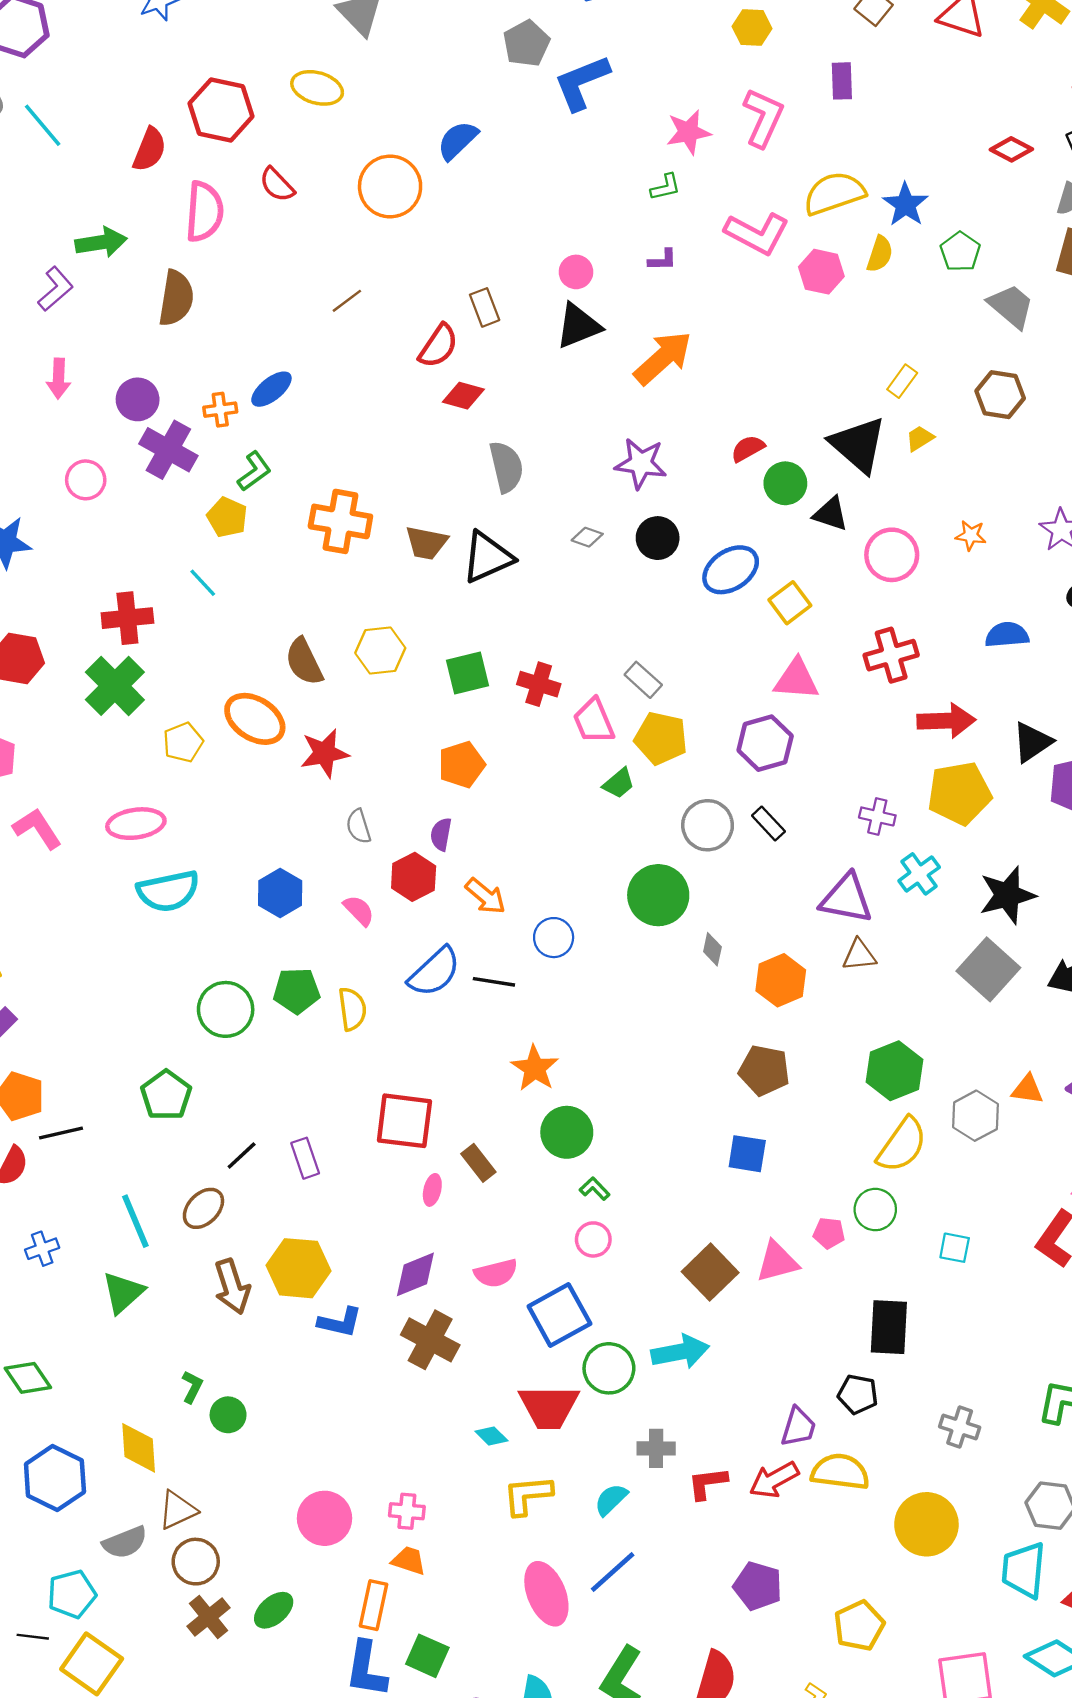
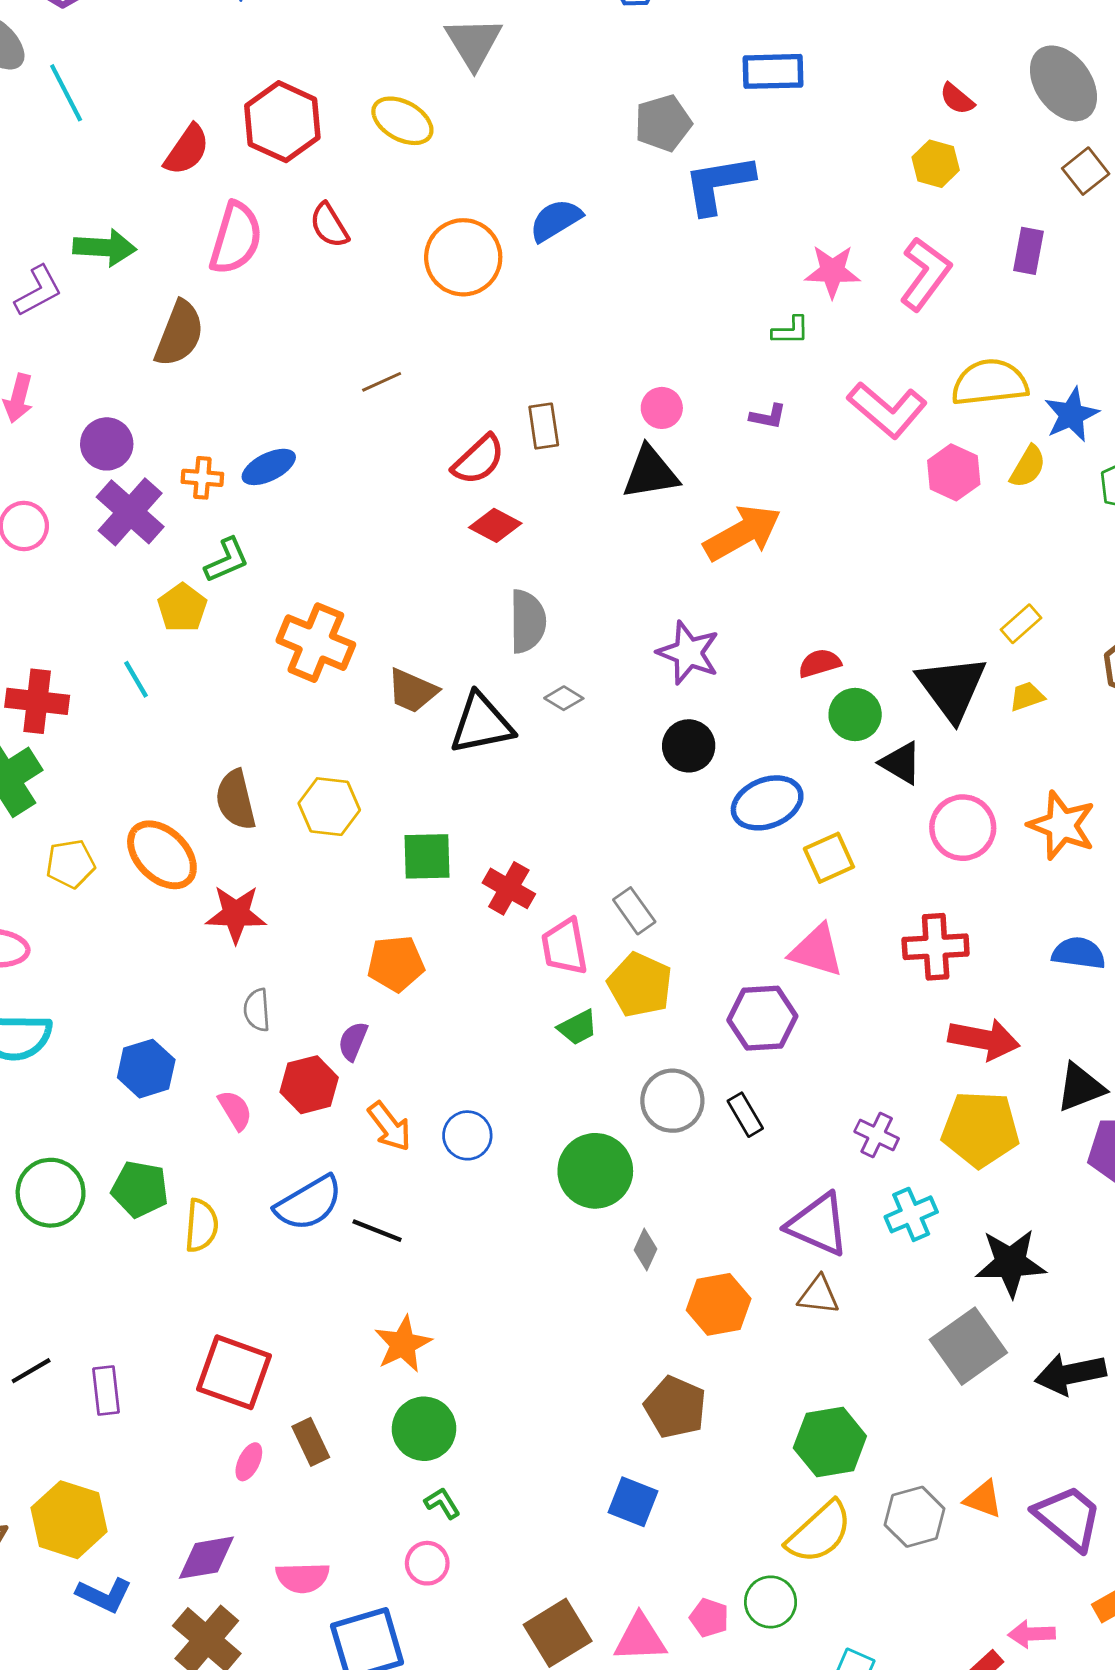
orange star: (971, 535) -> (1062, 825), size x1.8
gray diamond: (587, 537) -> (564, 698), moved
blue circle: (554, 938) -> (467, 1135), moved

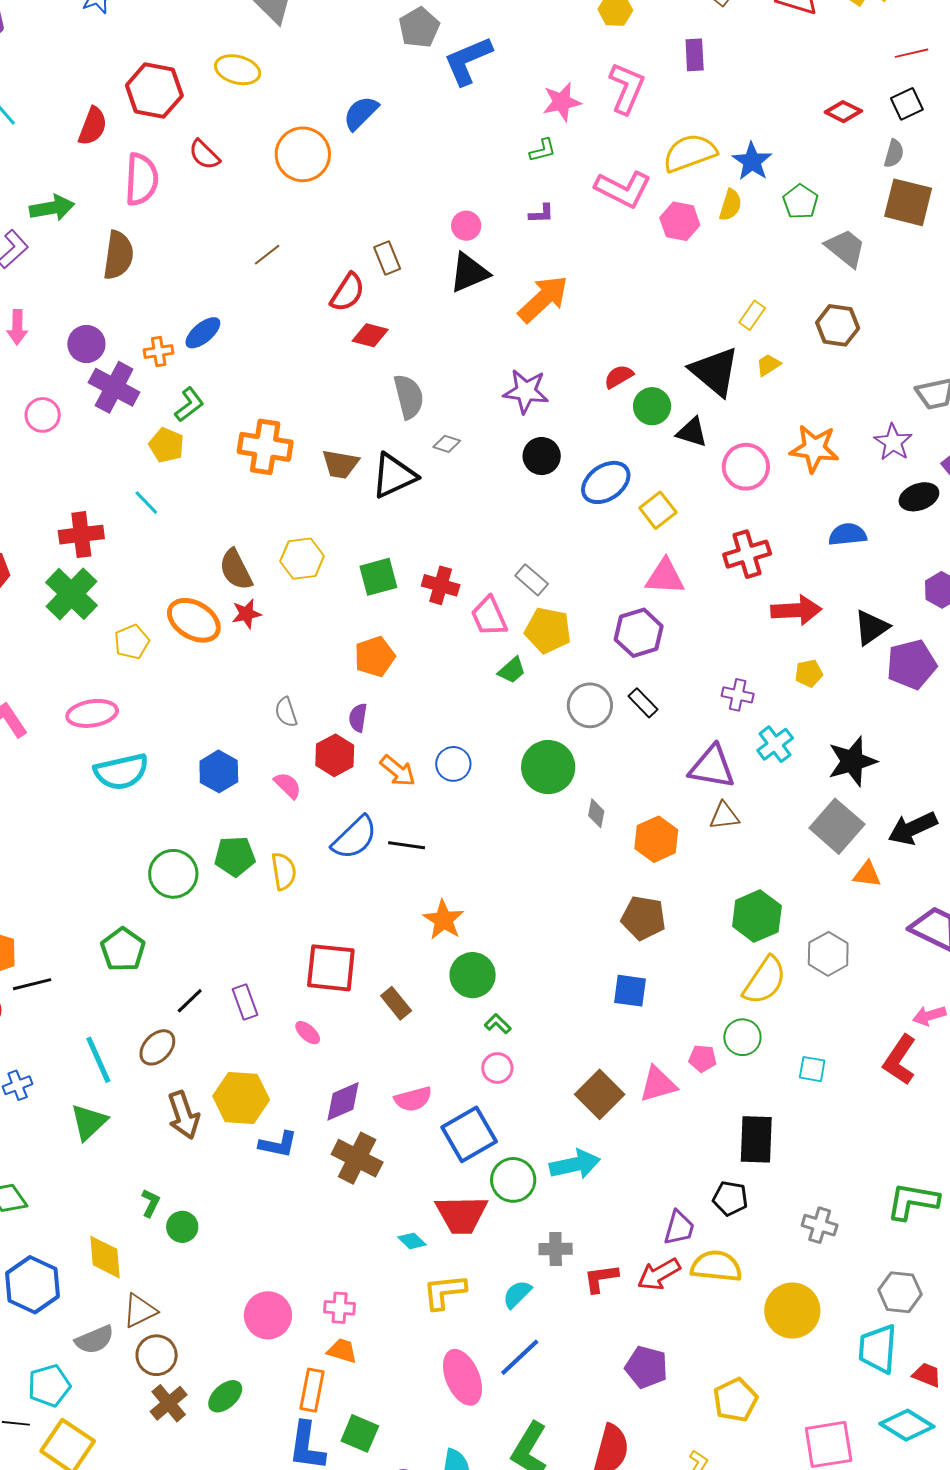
red star: (236, 914) -> (247, 614), moved, size x0.7
yellow pentagon: (980, 1129) -> (809, 673), size x0.5
pink ellipse: (249, 1462) -> (308, 1033), moved, turned -60
orange triangle: (983, 1499) -> (867, 874), moved

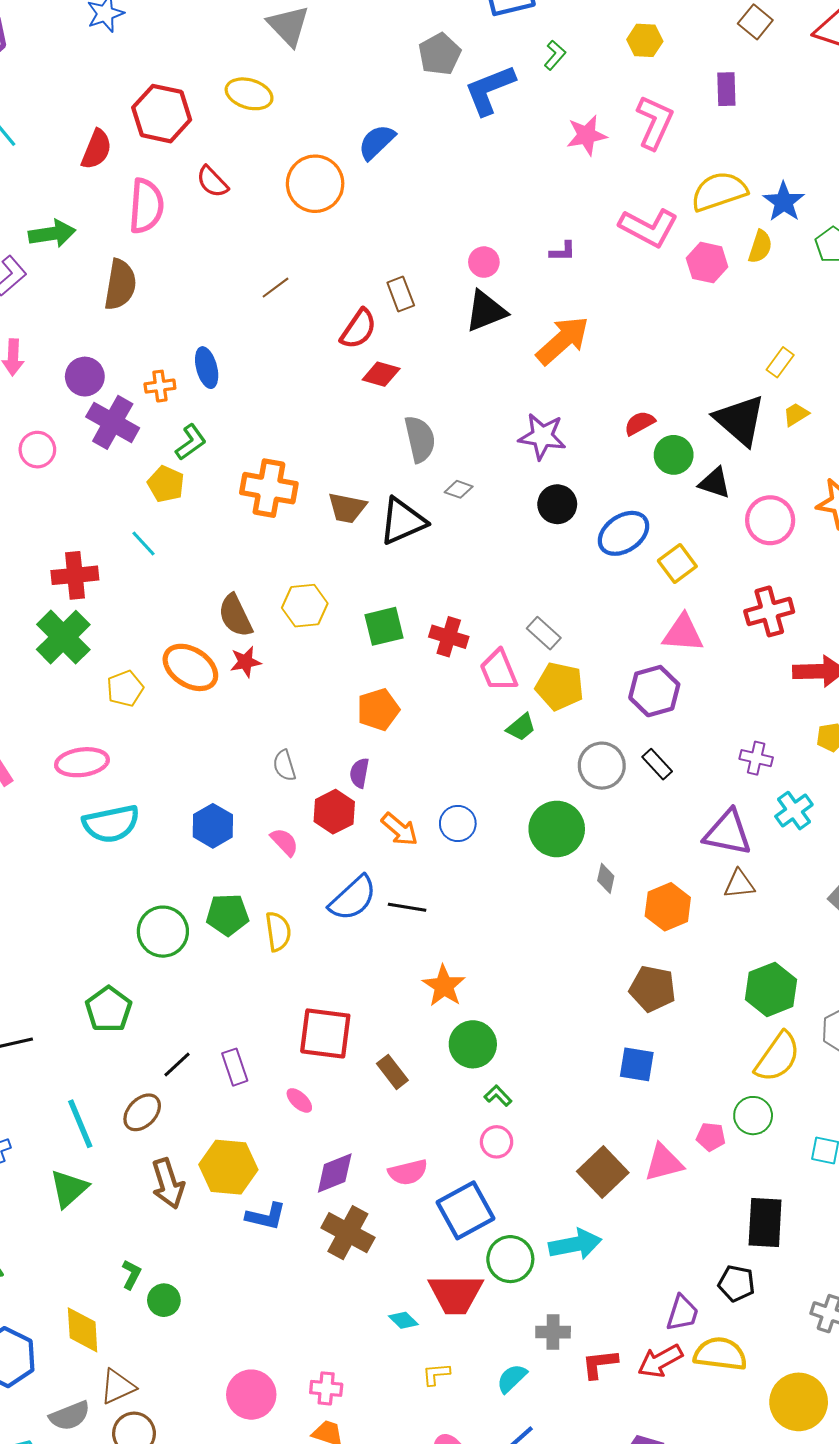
green L-shape: (543, 150) -> (555, 55), moved, turned -36
blue ellipse: (203, 333) -> (207, 368), turned -66
yellow L-shape: (444, 1292) -> (436, 1374), size x0.6

